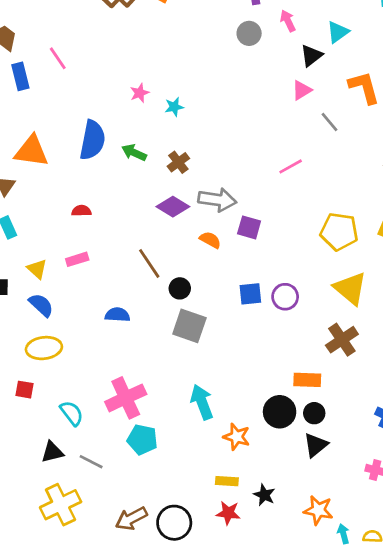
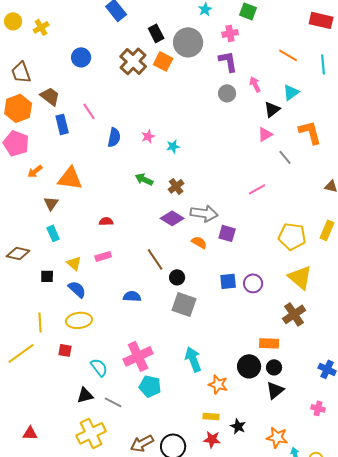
blue semicircle: (92, 140) -> (114, 137), moved, size x0.7

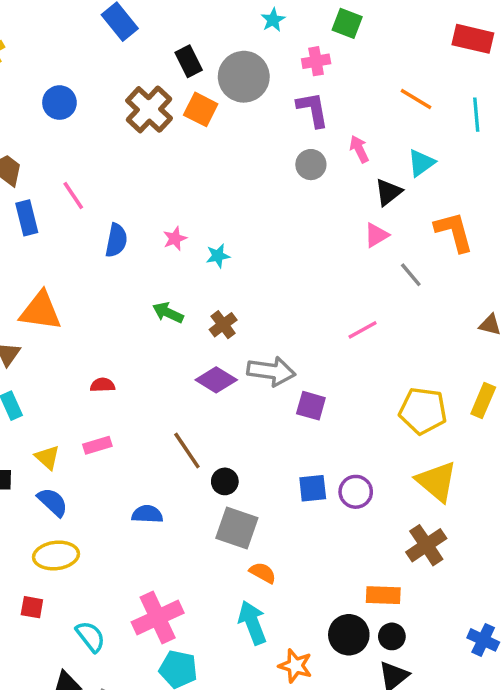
orange semicircle: (199, 242) -> (263, 573), moved

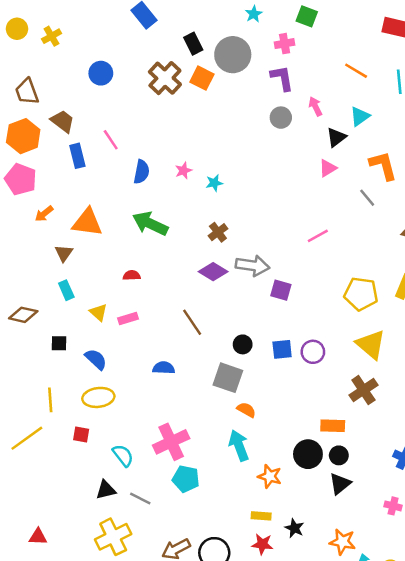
gray line: (411, 275) -> (367, 198), moved
green arrow: (168, 313) -> (150, 224), moved, size x1.6
yellow triangle: (47, 457) -> (98, 312), moved
black circle: (225, 481) -> (243, 344), moved

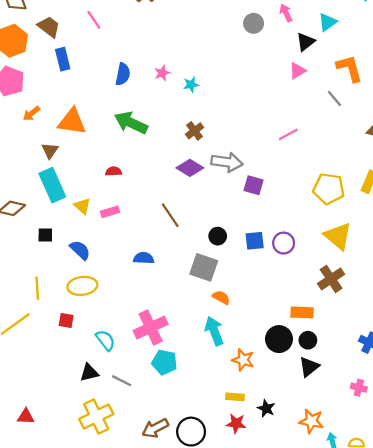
pink line: (111, 140) -> (94, 20), moved
cyan rectangle: (66, 290) -> (52, 185), size x1.8

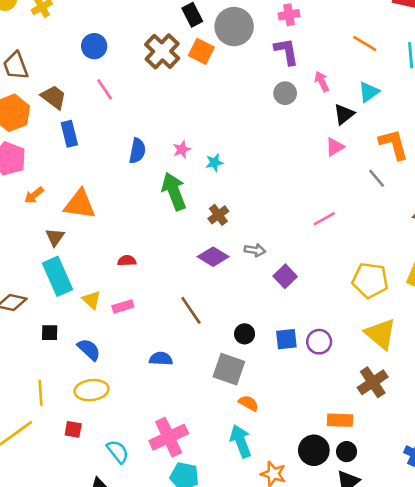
green arrow: (131, 123) -> (174, 191), moved, turned 44
gray arrow: (227, 162) -> (255, 250), size x0.6
purple square: (254, 185) -> (285, 276), turned 30

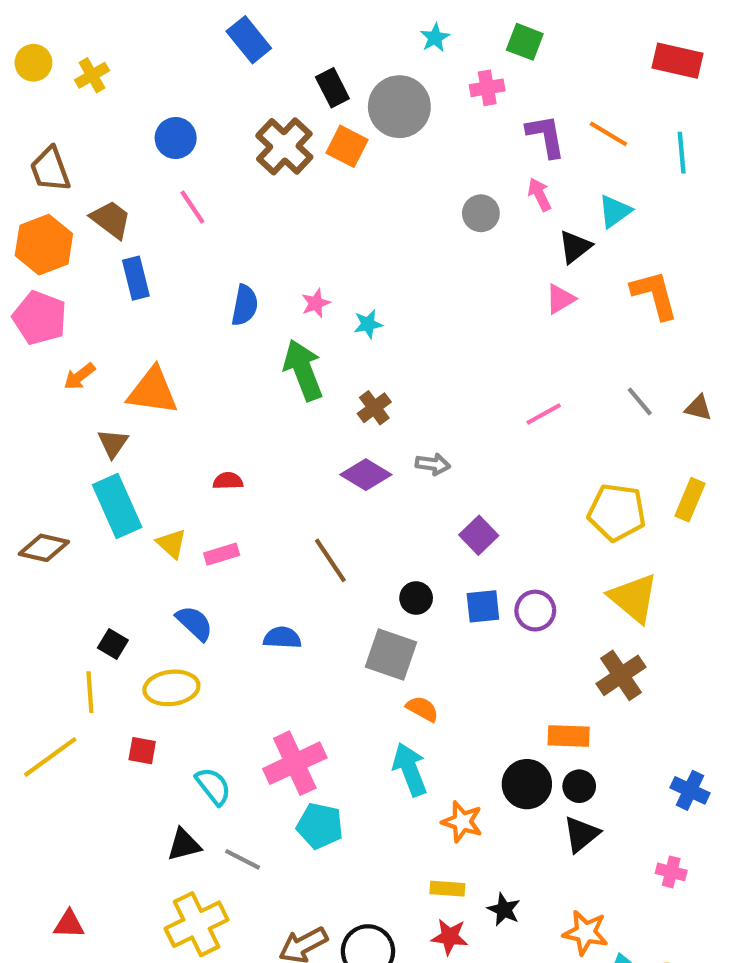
purple L-shape: (286, 51) -> (546, 136), moved
gray line: (377, 178) -> (640, 401), moved
purple square: (285, 276) -> (479, 535), moved
black square: (50, 333) -> (113, 644), moved, turned 30
blue semicircle: (89, 350) -> (194, 623), moved

